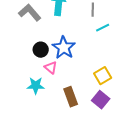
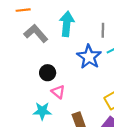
blue star: (64, 48) -> (89, 57), moved

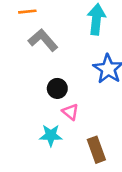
cyan arrow: (67, 24) -> (96, 19), moved

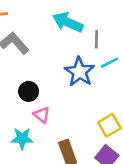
cyan arrow: (96, 19) -> (68, 22), turned -72

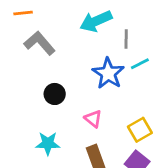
cyan arrow: (68, 22) -> (96, 21), turned -48
pink triangle: (42, 115) -> (93, 119), moved

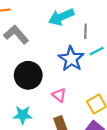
black circle: (55, 94) -> (28, 75), size x1.6

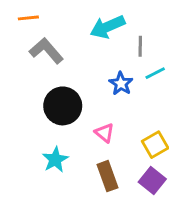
blue star: (71, 59) -> (121, 84), size x0.7
cyan star: (23, 115) -> (55, 160), turned -30

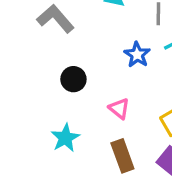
black circle: (63, 106) -> (73, 79), size x0.6

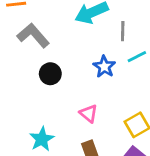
black circle: (73, 79) -> (50, 74), moved

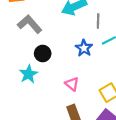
cyan star: (42, 139) -> (29, 74), moved

